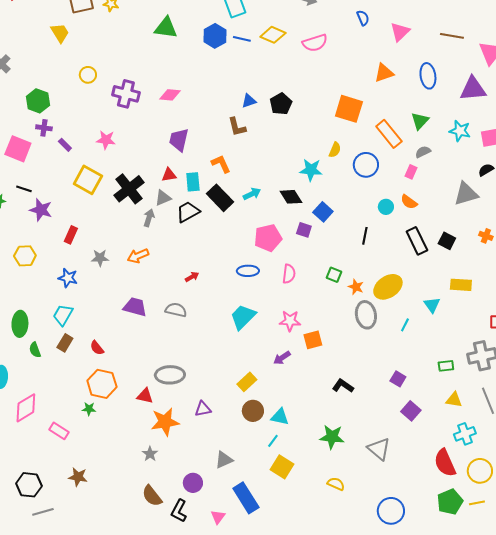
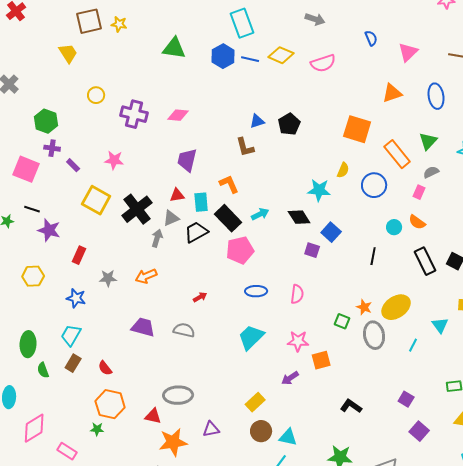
pink pentagon: (268, 238) -> (240, 250), moved
green square: (334, 275) -> (342, 321), moved

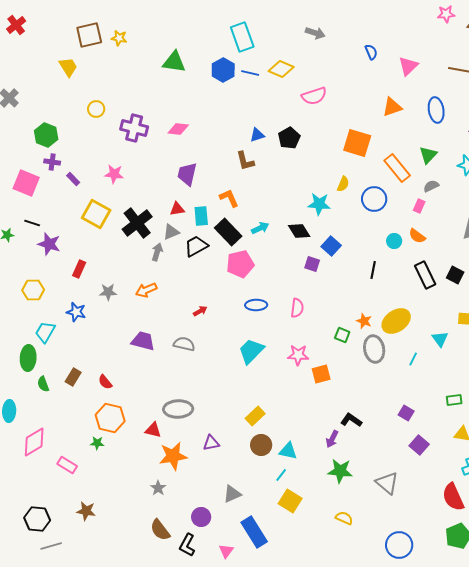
pink semicircle: (323, 63) -> (314, 96), moved
cyan trapezoid: (71, 335) -> (45, 332), moved
purple arrow: (290, 378) -> (332, 439), moved, turned -30

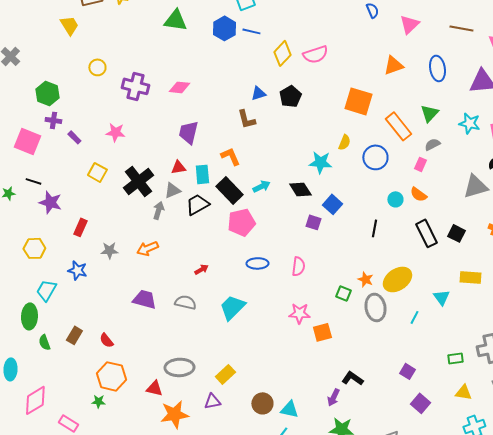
yellow diamond: (281, 69) -> (282, 53), moved, turned -70
yellow square: (96, 214) -> (97, 172), size x0.7
cyan trapezoid: (251, 351) -> (232, 307), moved
yellow rectangle: (255, 416) -> (225, 374), moved

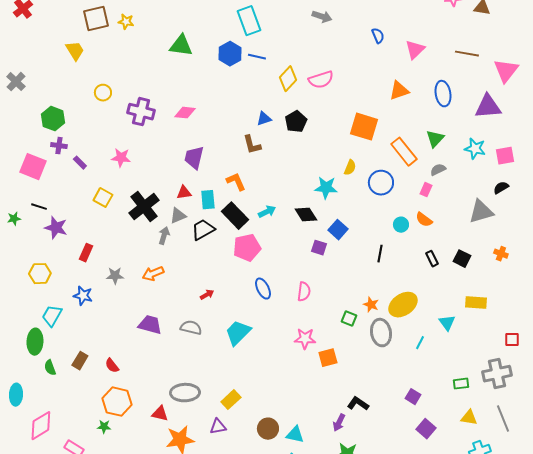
black rectangle: (426, 233) -> (432, 259), size x0.6
blue ellipse: (257, 263) -> (263, 289), turned 65

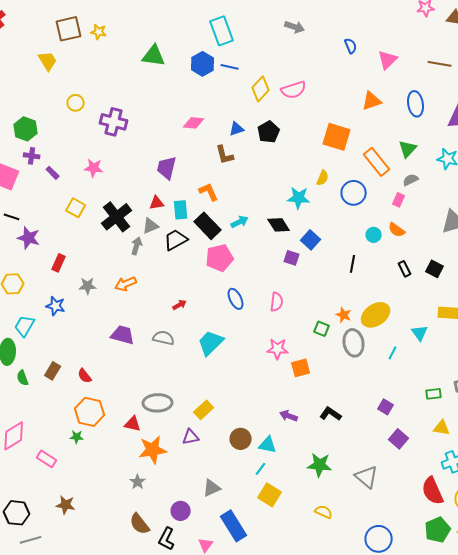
pink diamond: (185, 113) -> (194, 123), moved
purple arrow: (339, 423) -> (289, 416), moved, turned 84

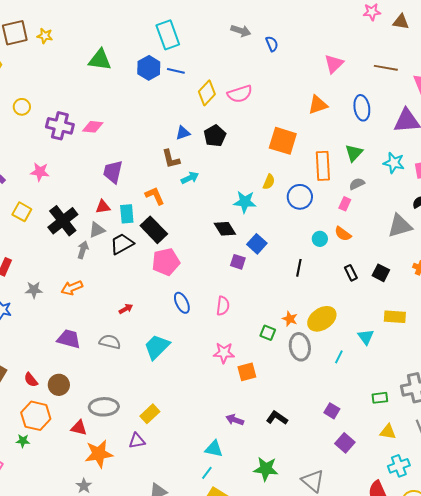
blue semicircle: (351, 46) -> (272, 44), moved
pink diamond: (194, 123) -> (93, 127), moved
orange rectangle: (377, 162) -> (323, 166), turned 36
cyan arrow: (240, 222) -> (190, 178), moved
brown circle: (241, 439) -> (59, 385), moved

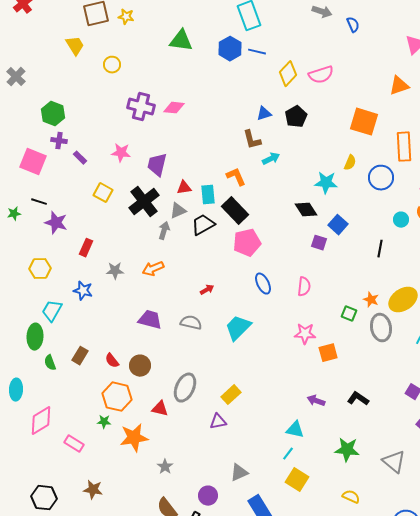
yellow circle: (22, 107) -> (112, 65), moved
purple trapezoid: (113, 172) -> (157, 165), moved
gray ellipse: (104, 407) -> (185, 388), turned -64
orange star: (99, 454) -> (134, 438), moved

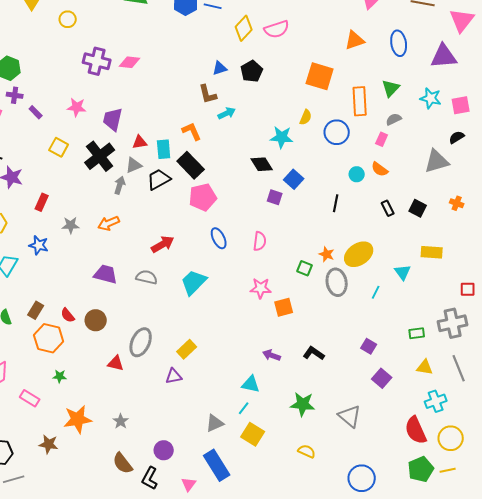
red arrow: (207, 290) -> (163, 244), size x1.6
orange hexagon: (117, 397) -> (49, 338), moved
orange star: (134, 438) -> (78, 419), moved
gray triangle: (239, 473) -> (215, 423), moved

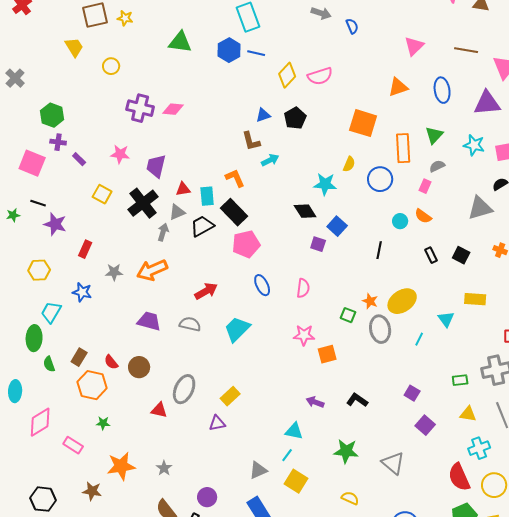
orange arrow: (109, 223) -> (152, 270), size x1.4

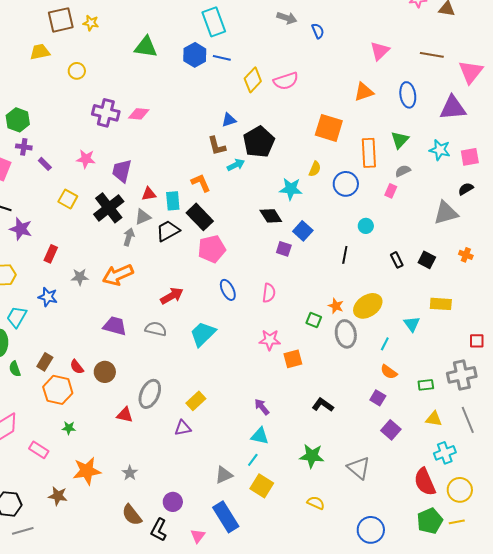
yellow trapezoid: (74, 47) -> (40, 52), turned -70
black pentagon: (295, 118) -> (259, 142), moved, size x1.4
orange semicircle: (423, 216) -> (389, 372), moved
purple arrow: (315, 402) -> (262, 407), moved, turned 30

